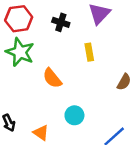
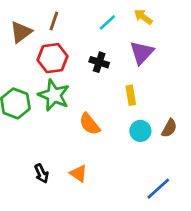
cyan circle: (74, 115) -> (140, 131), moved
orange triangle: (41, 133) -> (79, 173), moved

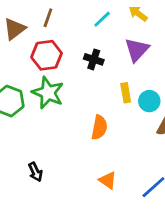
orange semicircle: (90, 124) -> (99, 127), moved, turned -130
cyan circle: (140, 131) -> (149, 101), moved
orange triangle: (79, 173) -> (108, 180), moved

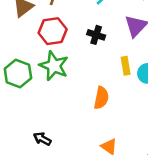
black arrow: (35, 172) -> (42, 139), turned 144

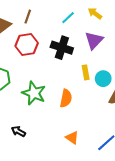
black cross: (96, 35) -> (62, 48), size x1.5
green star: (54, 66) -> (34, 93), moved

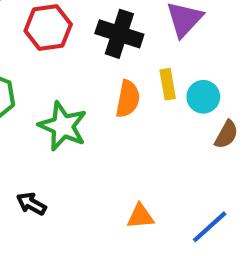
orange semicircle: (66, 98) -> (128, 99), moved
orange triangle: (72, 138) -> (140, 216), turned -40

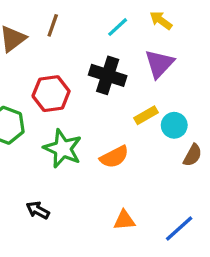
red hexagon: (48, 28) -> (51, 94), moved
yellow rectangle: (168, 84) -> (146, 115), turned 70
orange semicircle: (128, 99) -> (114, 157), moved, turned 52

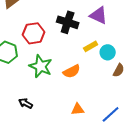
purple triangle: (159, 64) -> (99, 15), turned -48

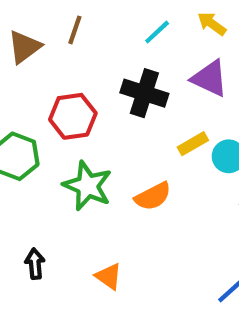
black arrow: (26, 103) -> (35, 264), moved, turned 56
orange triangle: (78, 109) -> (109, 276), moved, turned 40

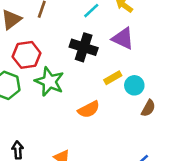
red hexagon: (73, 116) -> (27, 55), moved
green star: (88, 186) -> (49, 82), moved

